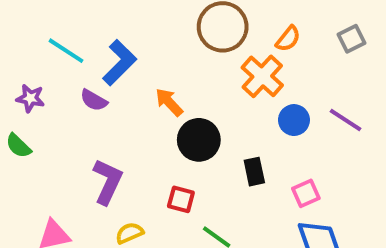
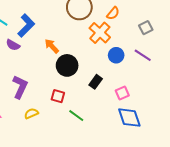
gray square: (351, 39) -> (146, 28), moved
black rectangle: (254, 172) -> (96, 82), turned 48

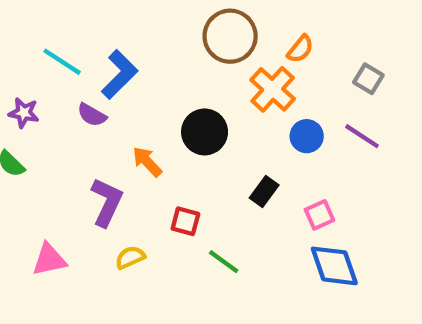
gray square: (146, 28) -> (368, 79), turned -32
orange arrow: (52, 46) -> (147, 162), moved
black circle: (67, 65) -> (205, 132), moved

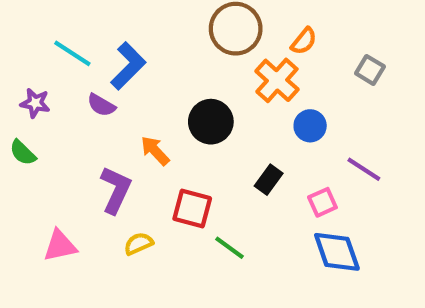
purple line: (362, 136) -> (364, 169), moved
red square: (185, 221) -> (192, 208), size x1.4

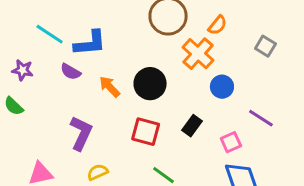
blue L-shape: (128, 66) -> (90, 43), turned 40
orange arrow: (155, 151) -> (110, 87), moved
red square: (192, 208) -> (146, 132), moved

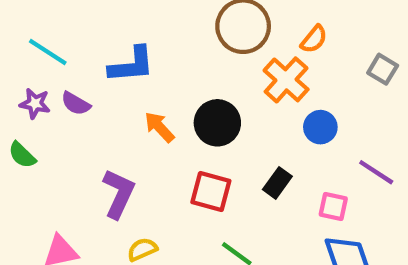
cyan line: (50, 34) -> (48, 52), moved
purple semicircle: (71, 72) -> (76, 104), moved
pink square: (231, 142) -> (333, 207), turned 36

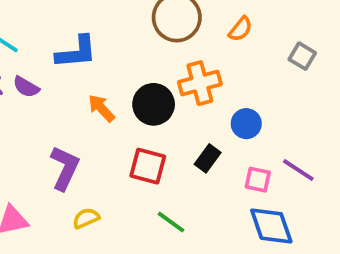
orange cross: (286, 80) -> (200, 83), moved, turned 33
blue circle: (320, 127) -> (246, 124), moved
purple line: (376, 172) -> (298, 170), moved

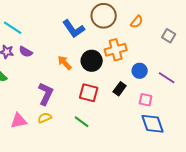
blue L-shape: (76, 52) -> (74, 29), moved, turned 60
purple line: (298, 170) -> (167, 78), moved
yellow semicircle: (86, 218) -> (45, 118), moved
green line: (171, 222) -> (82, 122), moved

